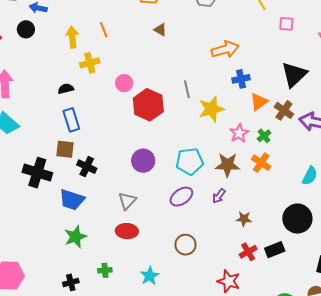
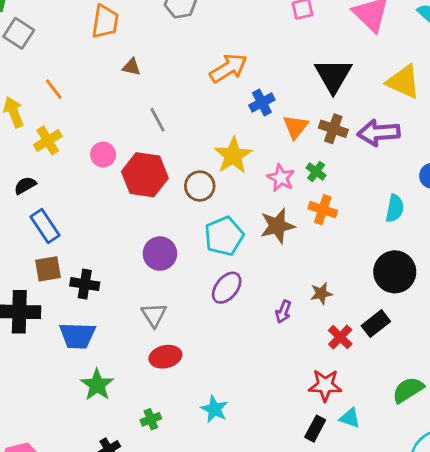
gray line: (187, 89) -> (157, 120), moved
purple arrow: (219, 196) -> (283, 312), moved
brown circle: (186, 245) -> (200, 186), moved

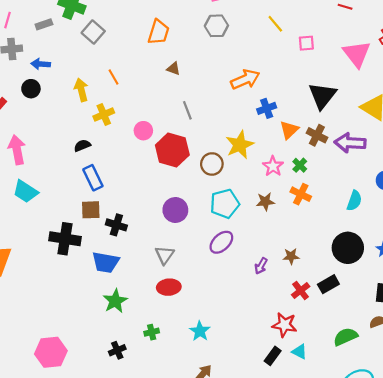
brown star: (277, 226) -> (265, 202), size x0.7

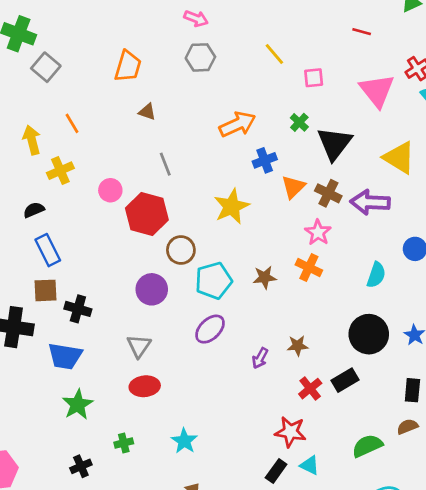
brown circle: (212, 164) -> (181, 250), moved
green cross: (300, 165) -> (299, 122), moved
pink star: (273, 166) -> (318, 232), moved

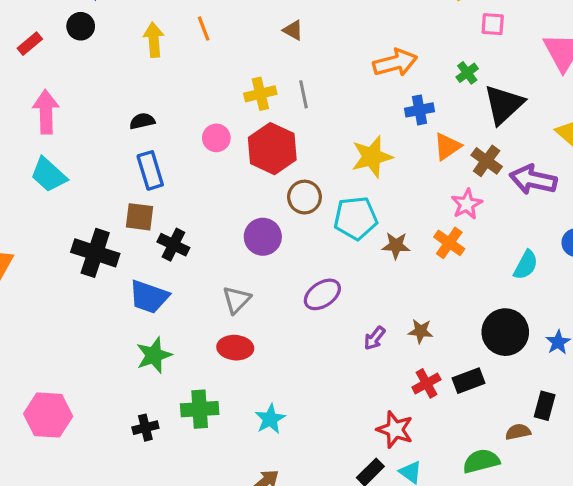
yellow cross: (60, 171) -> (260, 94), moved
pink circle: (110, 190) -> (216, 138), moved
cyan pentagon: (214, 281) -> (356, 218), moved
brown semicircle: (407, 427) -> (518, 432), moved
green cross: (124, 443) -> (200, 409), size x1.6

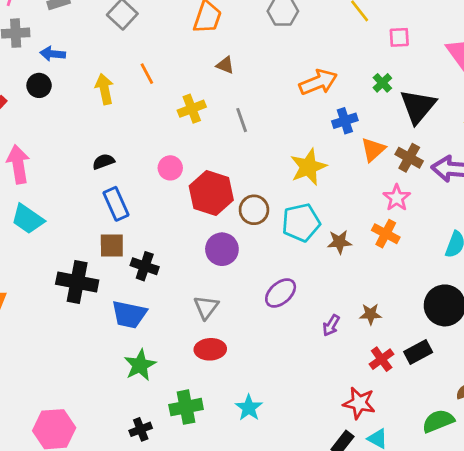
yellow cross: (260, 94) -> (192, 109), moved
red hexagon: (272, 149) -> (211, 193), moved

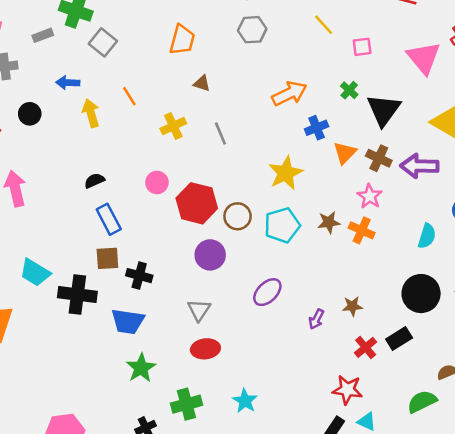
blue arrow: (53, 54) -> (68, 83), moved
cyan trapezoid: (28, 219) -> (35, 272), moved
brown star: (339, 242) -> (329, 222), moved

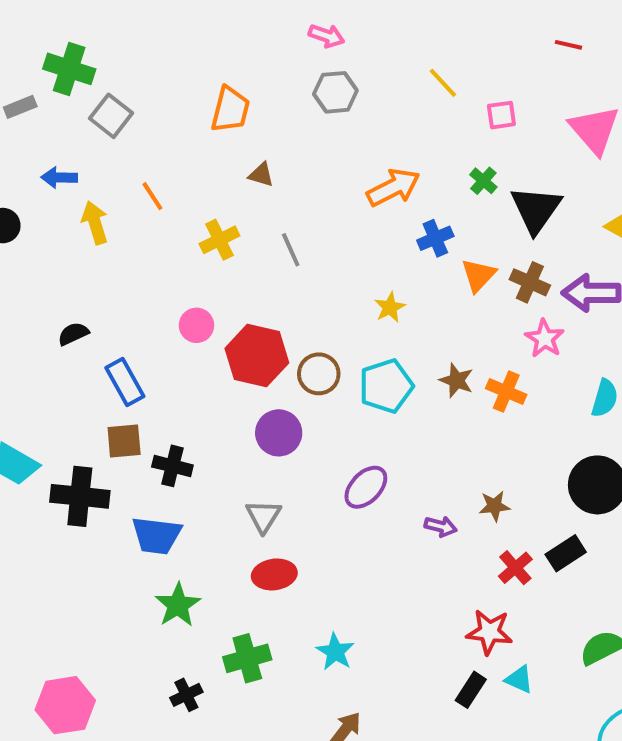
yellow star: (286, 173) -> (390, 307), size x0.6
black semicircle: (94, 181) -> (73, 334), moved
pink star: (370, 196) -> (545, 338), moved
brown star: (329, 222) -> (456, 380), turned 30
purple arrow: (316, 319) -> (441, 526), turned -102

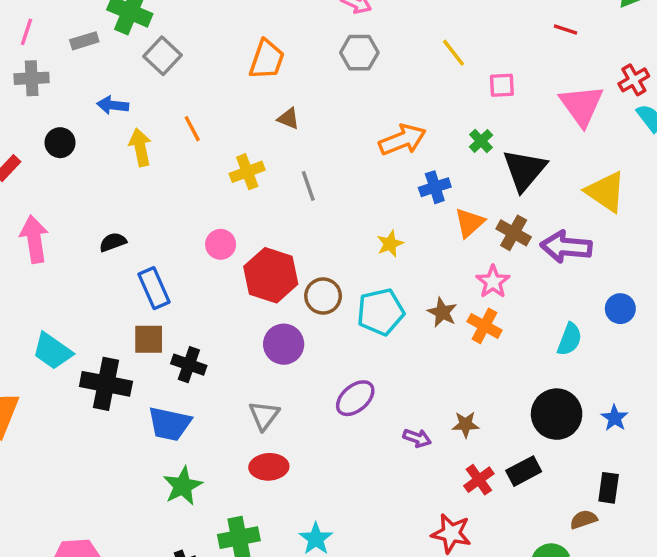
pink star: (545, 338) -> (493, 282), moved

